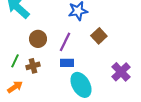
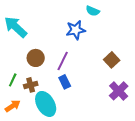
brown square: (99, 36) -> (112, 60), moved
blue rectangle: (67, 63) -> (65, 82), turned 64
cyan ellipse: (81, 85) -> (46, 104), moved

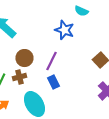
blue star: (76, 30) -> (64, 30), turned 30
brown cross: (31, 85) -> (19, 77), moved

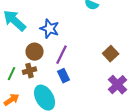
blue star: (64, 30) -> (50, 29), moved

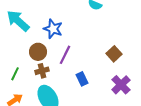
brown cross: (30, 71) -> (42, 71), moved
blue rectangle: (64, 76) -> (82, 79), moved

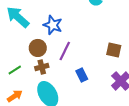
brown square: (114, 54) -> (114, 50), turned -35
green line: (15, 74) -> (15, 70), turned 32

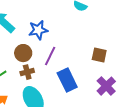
blue star: (53, 25) -> (38, 30), turned -30
blue rectangle: (82, 75) -> (67, 80), size x1.6

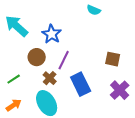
blue star: (38, 30) -> (52, 34), turned -30
brown cross: (27, 72) -> (50, 78), moved, turned -32

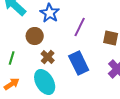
purple line: (64, 60) -> (80, 27), moved
green line: (14, 79) -> (12, 58), turned -40

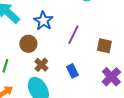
blue rectangle: (79, 63) -> (72, 71), size x0.6

